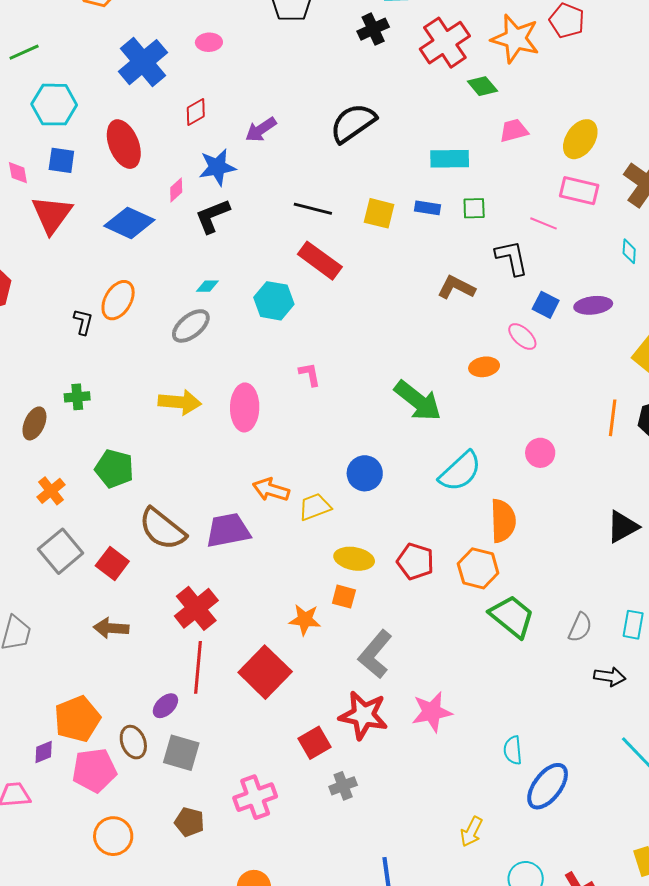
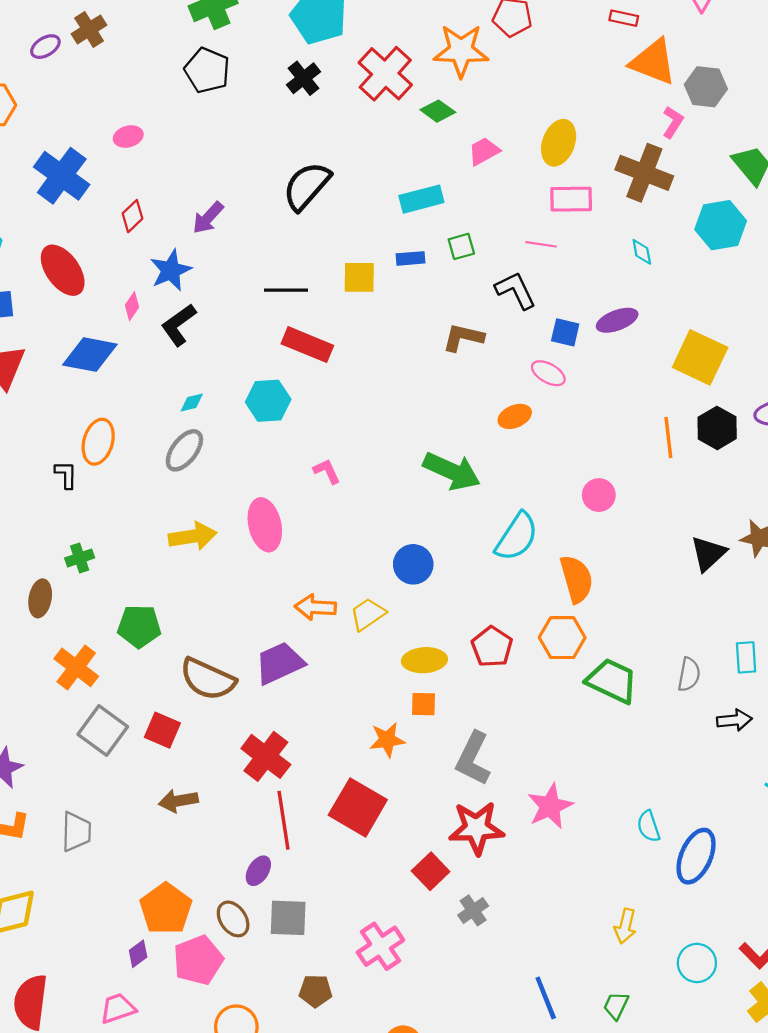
orange cross: (51, 491) -> (76, 667), size x1.4
red pentagon: (415, 561) -> (492, 647), turned 30

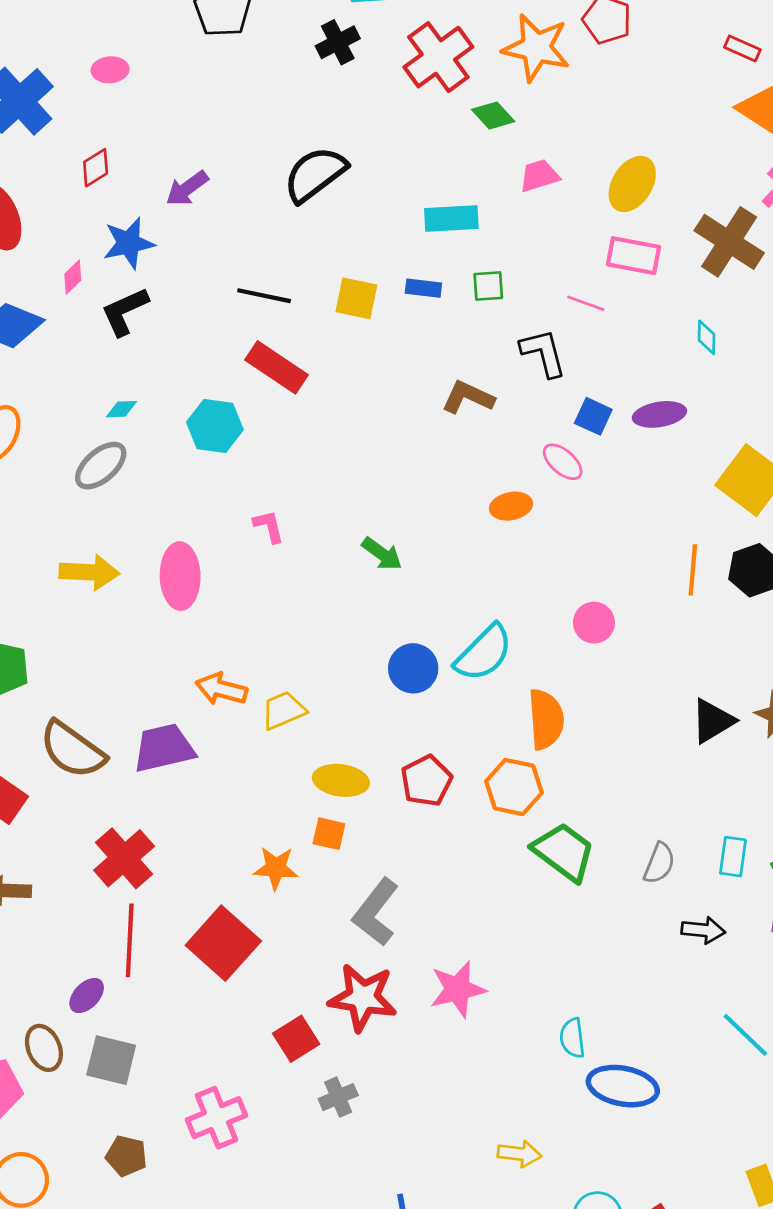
green arrow: (452, 471) -> (382, 554), moved, size x0.6
blue circle: (413, 564) -> (413, 668), moved
blue ellipse: (696, 856) -> (623, 1086), turned 66
yellow arrow: (625, 926) -> (519, 1154), turned -108

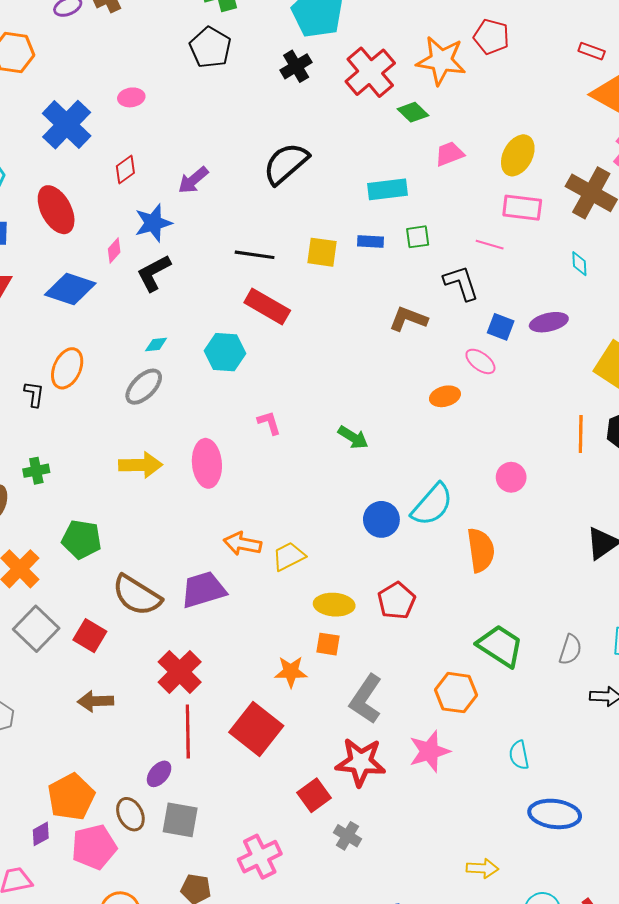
orange hexagon: (514, 787) -> (456, 693), moved
cyan semicircle: (572, 1038) -> (519, 755), moved
gray cross: (338, 1097) -> (348, 836), turned -32

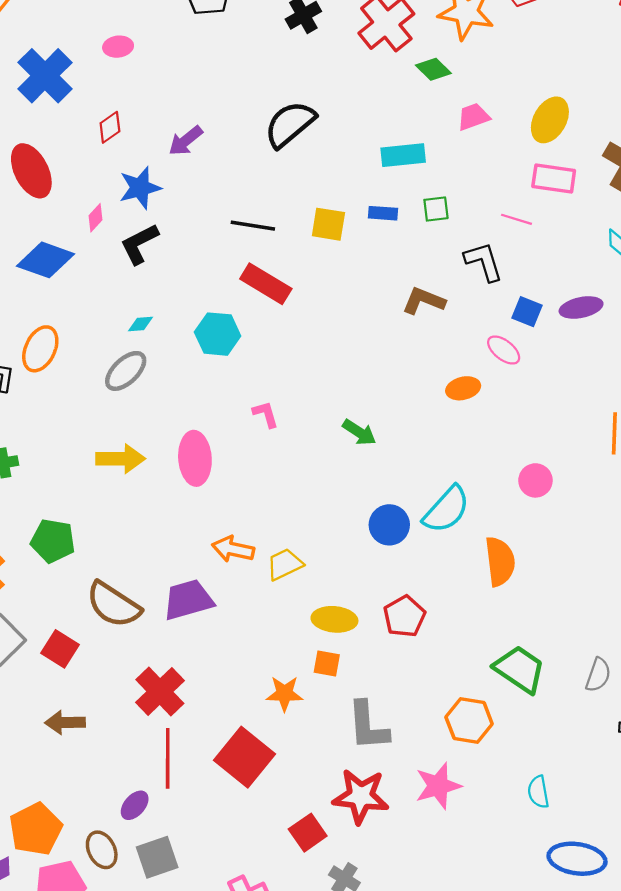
gray L-shape: (366, 699) -> (368, 726), turned -39
gray square: (180, 820) -> (157, 857), turned -30

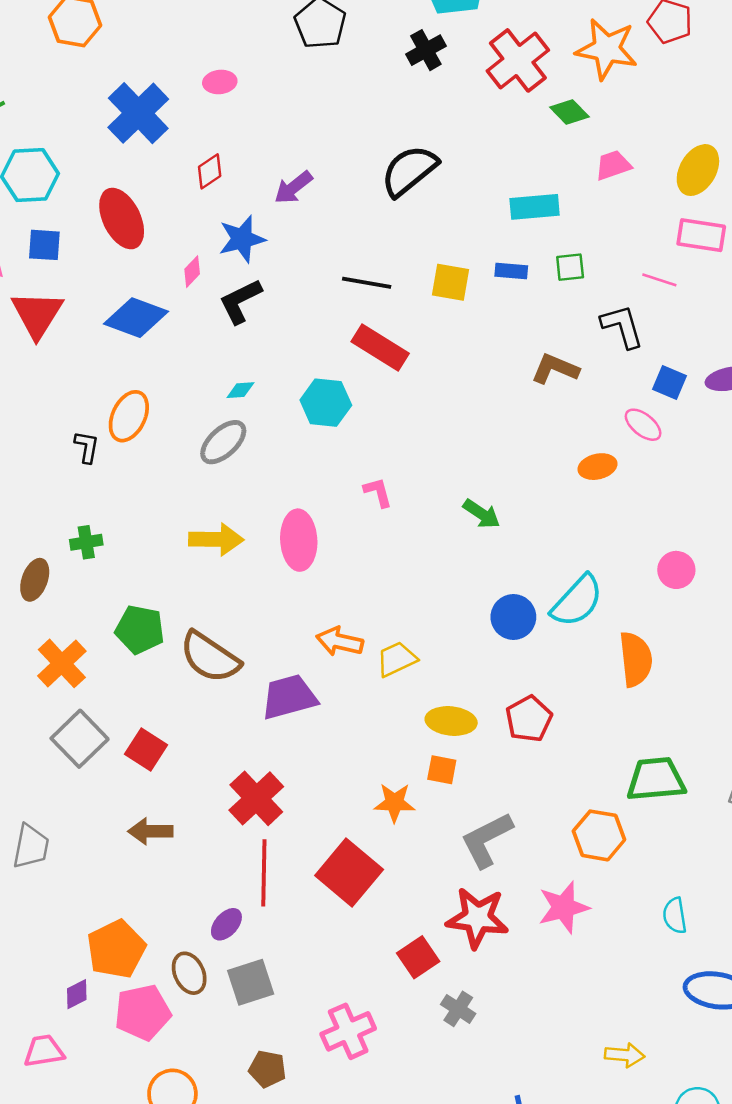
brown semicircle: (114, 605) -> (210, 657), moved
green trapezoid: (520, 669) -> (656, 779), turned -40
gray L-shape: (368, 726) -> (487, 840), turned 66

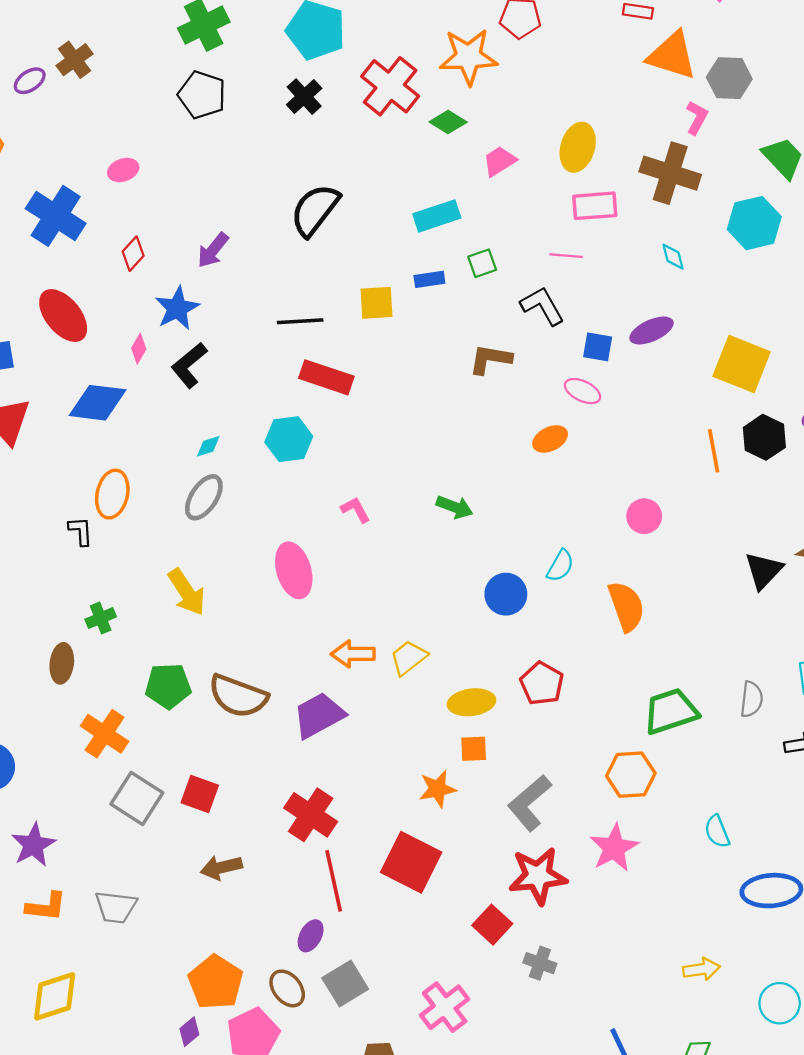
yellow arrow: (216, 539) -> (187, 592), moved, turned 69
cyan semicircle: (577, 601) -> (560, 566), size x0.6
gray trapezoid: (31, 846) -> (116, 907), turned 99

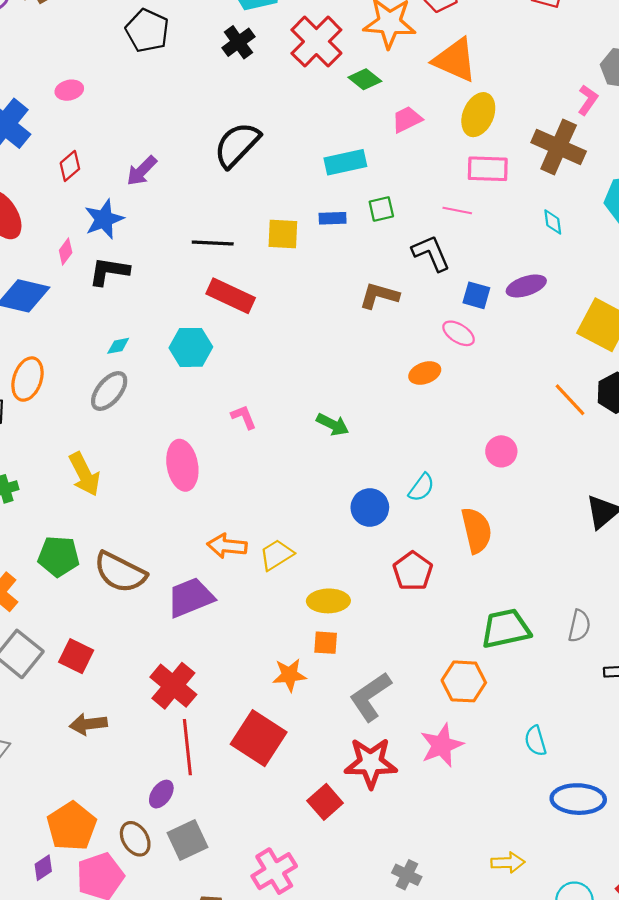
orange triangle: (672, 55) -> (455, 60), moved
black L-shape: (189, 365) -> (109, 271), turned 42
orange line: (714, 451) -> (570, 400), turned -39
red pentagon: (542, 684) -> (413, 571), moved
gray cross: (540, 963) -> (407, 875), moved

